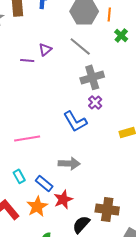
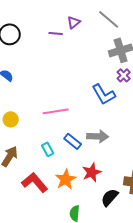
blue rectangle: (44, 183) -> (73, 141), moved

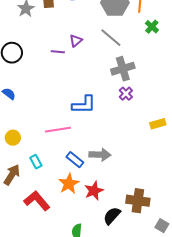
blue L-shape: (104, 94) -> (84, 105), moved, turned -60
cyan rectangle: (48, 149) -> (36, 162), moved
orange star: (66, 179) -> (69, 184), moved

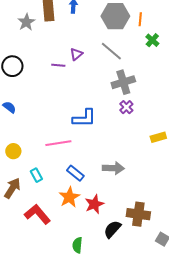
gray arrow: (100, 155) -> (113, 168), moved

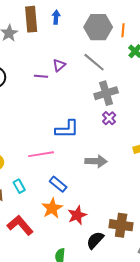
gray arrow: (113, 168) -> (96, 161), moved

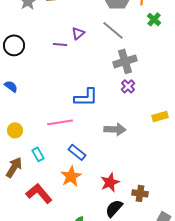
red star: (77, 215) -> (110, 182), moved
brown cross: (121, 225) -> (140, 193), size x0.7

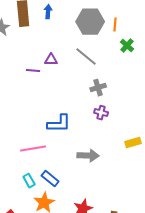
purple triangle: (78, 33) -> (51, 60), turned 40
gray cross: (125, 61) -> (98, 88), size x0.7
purple cross: (128, 86) -> (101, 113), turned -32
cyan rectangle: (38, 154) -> (29, 181), moved

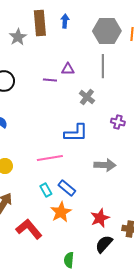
gray line: (86, 57) -> (103, 66), turned 50
gray cross: (98, 88) -> (87, 97), moved, turned -35

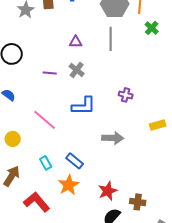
purple line: (50, 80) -> (50, 73), moved
gray cross: (87, 97) -> (77, 70), moved
pink line: (50, 158) -> (45, 120), moved, turned 50
cyan rectangle: (46, 190) -> (46, 163), moved

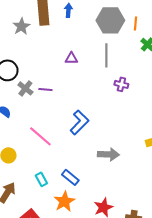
gray cross: (77, 70) -> (25, 88), moved
purple cross: (126, 95) -> (121, 84), moved
blue L-shape: (84, 106) -> (79, 122), turned -45

